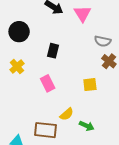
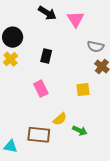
yellow cross: (17, 67) -> (10, 59), moved

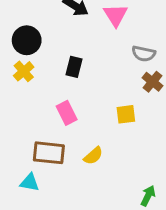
green arrow: (80, 131) -> (148, 196), moved, turned -88
brown rectangle: (39, 135) -> (49, 153), moved
cyan triangle: (10, 146) -> (30, 182), moved

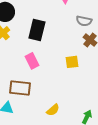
black rectangle: (74, 67) -> (37, 30), size x1.5
yellow semicircle: (93, 156) -> (53, 110), moved

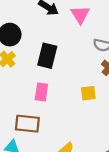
pink rectangle: (32, 61) -> (41, 92), turned 35

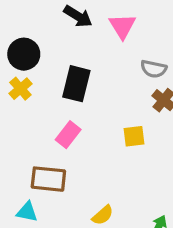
pink rectangle: (41, 92) -> (68, 135), turned 30

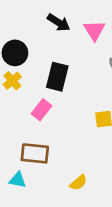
pink rectangle: (68, 135) -> (41, 110), moved

